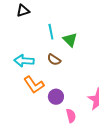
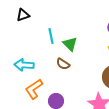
brown semicircle: (54, 60) -> (63, 64), moved
orange L-shape: (34, 85) -> (34, 89), turned 90

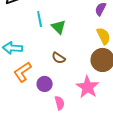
brown semicircle: (63, 64) -> (59, 58), moved

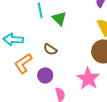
brown semicircle: (59, 58) -> (50, 49), moved

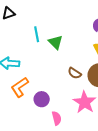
brown semicircle: (50, 49) -> (75, 73), moved

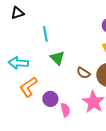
green triangle: (56, 42) -> (57, 58), moved
pink semicircle: (57, 118) -> (65, 110), moved

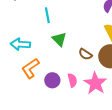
pink semicircle: (65, 110) -> (72, 80), moved

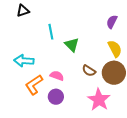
green triangle: (59, 39) -> (72, 45), moved
pink semicircle: (72, 80) -> (57, 76), moved, turned -56

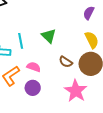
cyan line: (51, 32) -> (21, 41), moved

